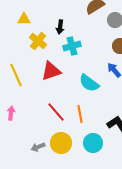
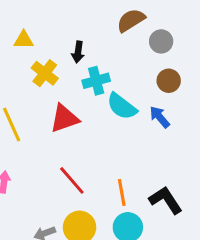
cyan semicircle: (89, 83) -> (122, 106), moved
orange line: (80, 114) -> (122, 193), moved

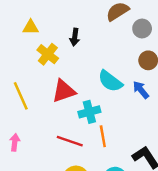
cyan cross: (96, 81) -> (89, 112), moved
red line: (72, 180) -> (70, 141), turned -30
orange line: (122, 193) -> (103, 136), moved

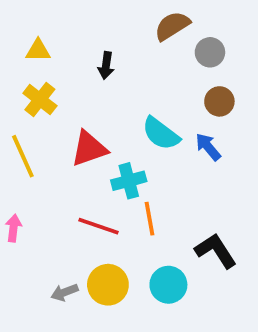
yellow cross: (48, 54) -> (40, 100), moved

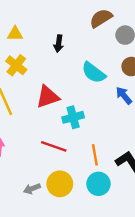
cyan semicircle: (161, 134) -> (94, 73), moved
orange line: (150, 219) -> (95, 155), moved

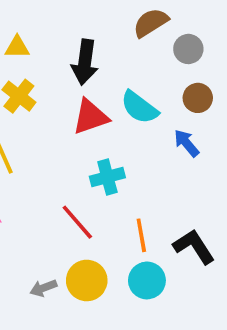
black arrow: (59, 44) -> (85, 62), size x1.6
red triangle: (48, 97) -> (90, 117), moved
red line: (54, 146) -> (77, 222), turned 30

